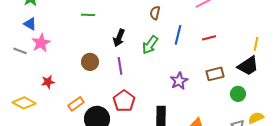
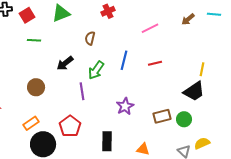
brown semicircle: (155, 13) -> (90, 38), moved
black arrow: (119, 38) -> (65, 63), turned 30
purple line: (120, 66) -> (82, 91), moved
brown rectangle: (215, 74) -> (162, 116), moved
orange rectangle: (76, 104) -> (31, 123), moved

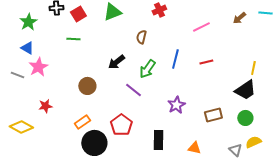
green line: (34, 40) -> (73, 39), moved
purple line: (82, 91) -> (133, 90), turned -42
green circle: (184, 119) -> (245, 118), moved

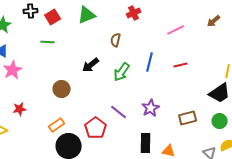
purple line: (133, 90) -> (119, 112), moved
black rectangle: (158, 140) -> (146, 143), moved

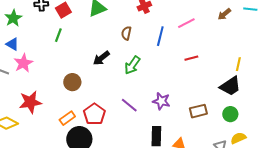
green line: (48, 42) -> (58, 35), turned -72
blue line: (150, 62) -> (160, 36), moved
purple star: (151, 108) -> (161, 101), turned -30
red star: (20, 109) -> (30, 102), size x1.6
red pentagon: (96, 128) -> (94, 114), moved

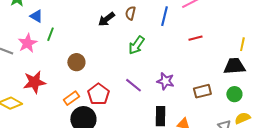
green line: (58, 35) -> (50, 34), moved
blue triangle: (12, 44) -> (36, 16), moved
black arrow: (101, 58) -> (106, 19), moved
black trapezoid: (230, 86) -> (234, 66), turned -150

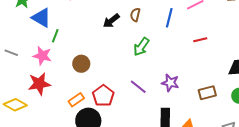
blue triangle: (36, 16) -> (41, 18), size x1.5
pink star: (27, 43) -> (42, 56), moved, turned -30

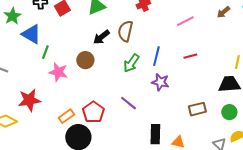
brown semicircle: (135, 15) -> (125, 31), size x1.5
blue line: (169, 18) -> (156, 56), moved
pink star: (42, 56) -> (58, 72), moved
brown circle: (81, 64) -> (85, 60), moved
purple star: (170, 83) -> (160, 82), moved

